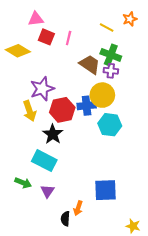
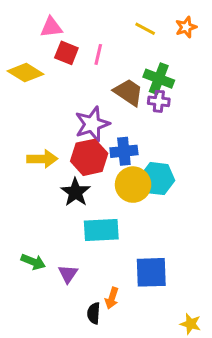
yellow line: (107, 27) -> (145, 29), moved
purple star: (42, 89) -> (92, 124), moved
yellow circle: (102, 95) -> (133, 185), moved
yellow arrow: (29, 111) -> (42, 159), turned -72
cyan rectangle: (44, 161) -> (101, 230), moved, turned -30

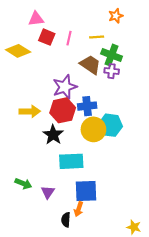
orange star: (186, 27) -> (116, 16), moved
yellow line: (145, 29) -> (97, 37), moved, turned -32
blue square: (151, 272) -> (86, 191), moved

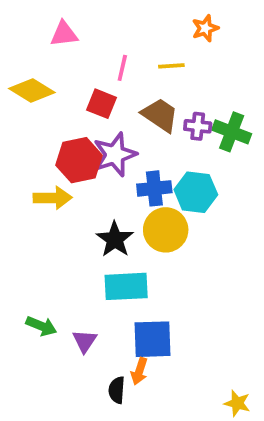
red square: (47, 37) -> (102, 104), moved
green cross: (112, 55) -> (232, 132), moved
red hexagon: (63, 110) -> (79, 160), moved
cyan hexagon: (110, 125) -> (196, 192), moved
black star: (53, 135) -> (115, 239), moved

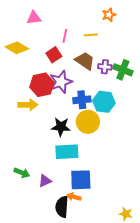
red square: (102, 104) -> (54, 55), turned 35
black star: (115, 239) -> (61, 127), turned -30
purple triangle: (85, 341) -> (45, 181), turned 32
orange arrow: (139, 371) -> (74, 197), turned 88
black semicircle: (117, 390) -> (62, 207), size x1.5

